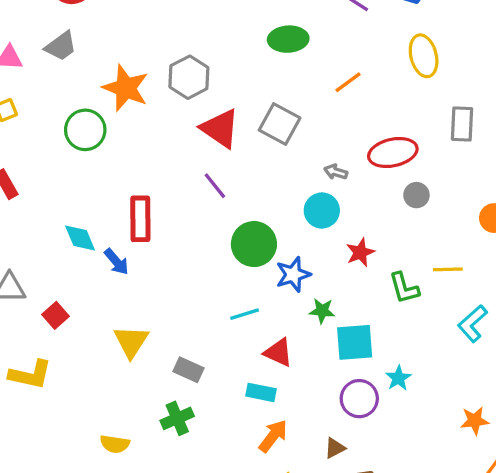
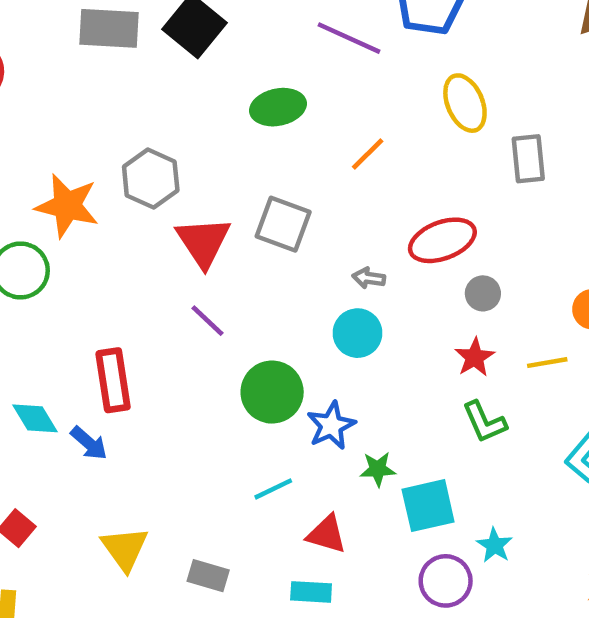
gray rectangle: (462, 124) -> (528, 159), moved
red triangle: (220, 128) -> (203, 242), turned 30
red star: (360, 252) -> (475, 357), moved
yellow line: (448, 269) -> (547, 363), moved

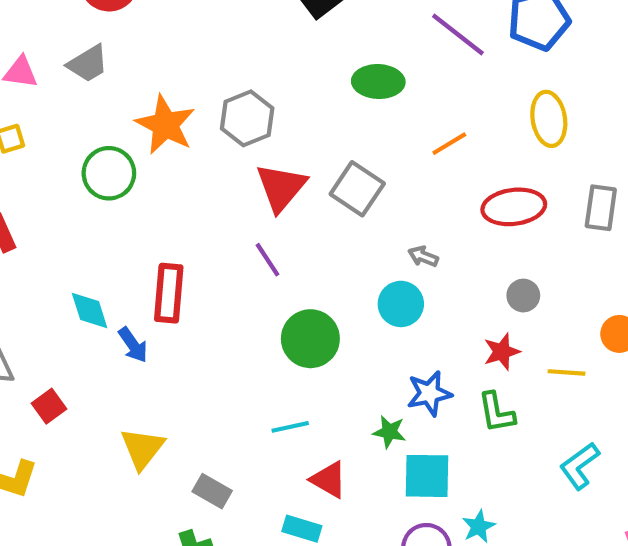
gray rectangle: (528, 159) -> (601, 208), moved
red ellipse: (442, 240) -> (514, 207), moved
blue star: (331, 426) -> (429, 393), moved

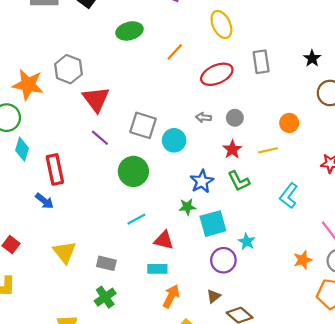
gray square: (357, 189) -> (143, 125), moved
gray arrow: (423, 256) -> (203, 117), moved
cyan diamond: (90, 310) -> (22, 149), moved, turned 50

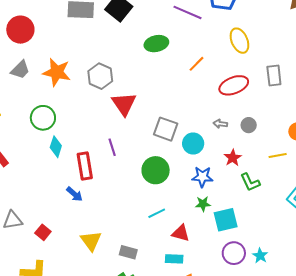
orange star: (28, 85) -> (57, 72), moved
purple line: (100, 138) -> (112, 147), moved, turned 30
red star: (232, 149) -> (233, 158), moved
blue star: (202, 181) -> (202, 177), moved, turned 30
cyan star: (247, 242) -> (260, 256), moved

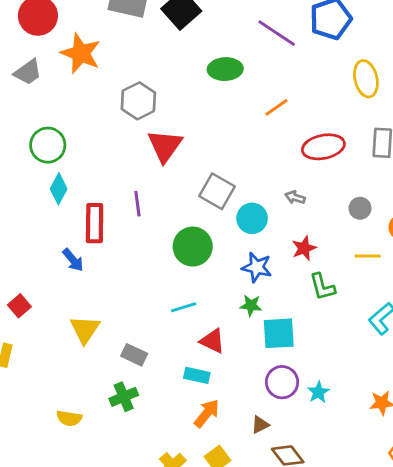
yellow ellipse: (239, 41) -> (366, 79), moved
orange star: (57, 72) -> (81, 53), moved
gray circle: (249, 125) -> (360, 208), moved

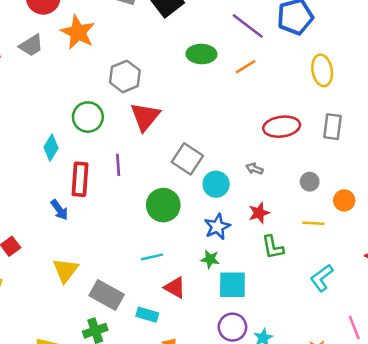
orange line: (276, 107) -> (246, 67), moved
green circle: (48, 145) -> (88, 117), moved
blue star: (257, 267) -> (217, 227), turned 30
gray rectangle: (134, 355) -> (107, 295), size x1.5
cyan rectangle: (197, 375) -> (147, 315), moved

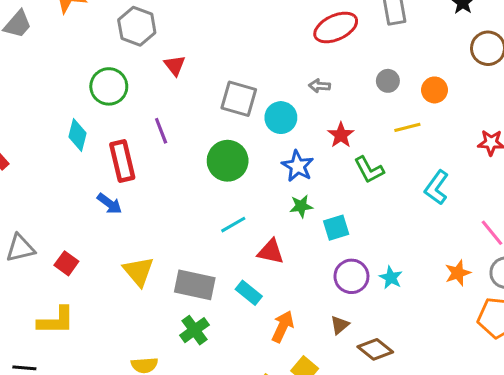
red triangle: (145, 117) -> (175, 65), size x0.6
cyan square: (232, 285) -> (336, 228), size x0.7
cyan rectangle: (147, 315) -> (249, 293), turned 40

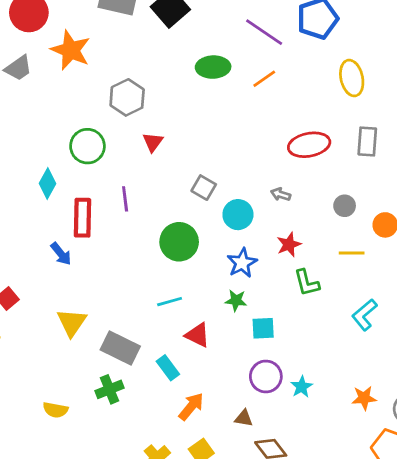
gray square: (239, 99) -> (204, 188), size x0.7
brown triangle: (340, 325) -> (244, 418), turned 36

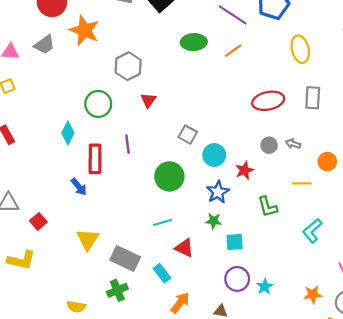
gray arrow: (281, 194) -> (293, 144), moved
gray circle: (345, 206) -> (269, 145), moved
red star: (289, 245) -> (244, 170), moved

